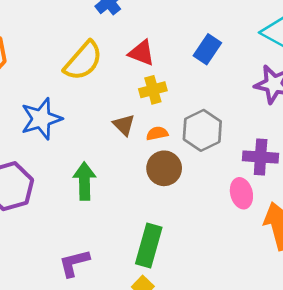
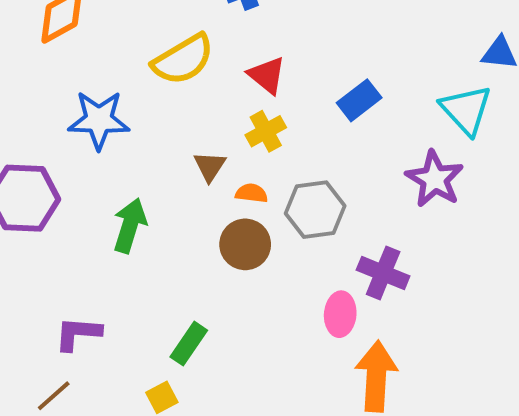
yellow cross: (153, 90) -> (266, 131), turned -32
green rectangle: (149, 245) -> (189, 344), size x0.7

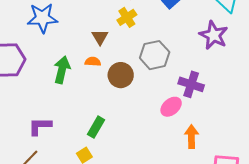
orange semicircle: (252, 193) -> (93, 62), moved
pink ellipse: (340, 314) -> (171, 107), turned 50
orange arrow: (376, 376) -> (191, 137), size x0.7

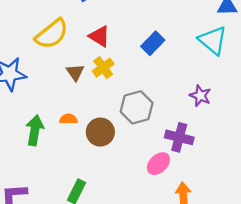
purple star: (214, 35) -> (200, 96), moved, size x0.7
brown triangle: (100, 37) -> (75, 72), moved

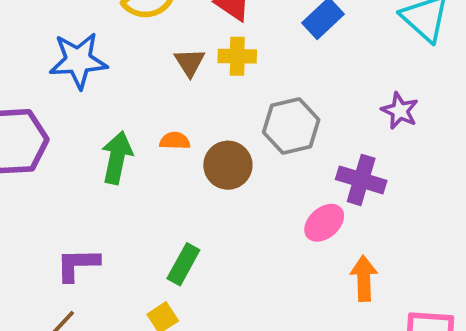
yellow cross: (103, 68) -> (237, 56), turned 35

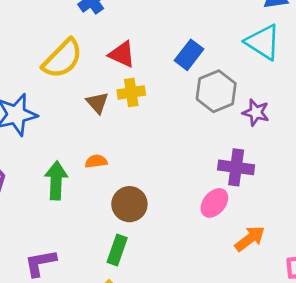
gray hexagon: (291, 126) -> (216, 91), moved
brown circle: (228, 165) -> (129, 204), moved
orange arrow: (364, 278) -> (250, 239), turned 64

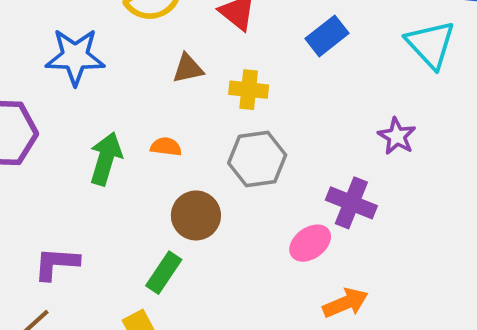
gray hexagon: (216, 91) -> (257, 159), moved
yellow cross: (131, 92) -> (249, 90), moved
brown triangle: (97, 103) -> (188, 69), turned 45

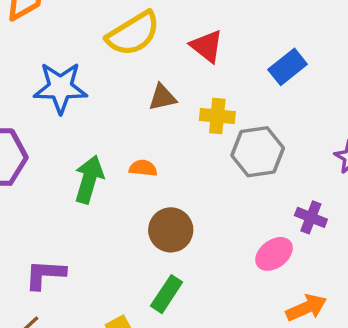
gray hexagon: (257, 159) -> (258, 152), moved
purple cross: (351, 203) -> (311, 217), size x0.7
green rectangle: (164, 273) -> (167, 294), moved

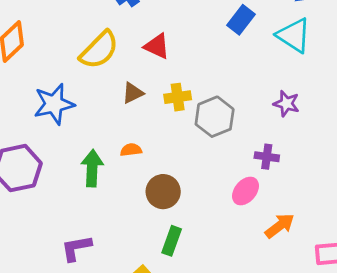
blue rectangle: (288, 67) -> (241, 20), moved

